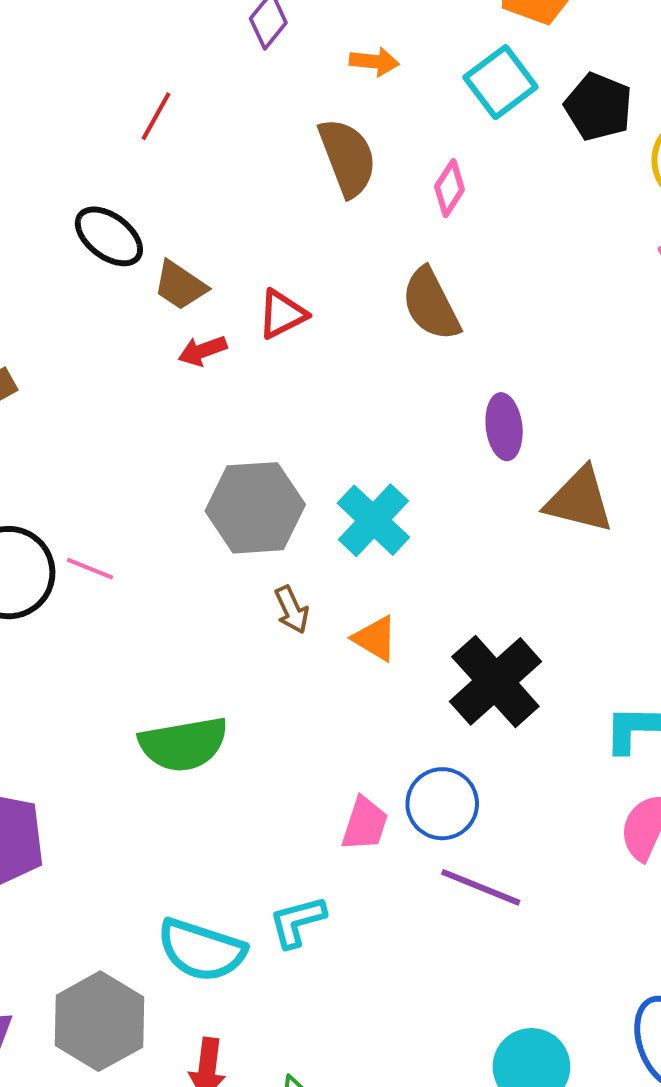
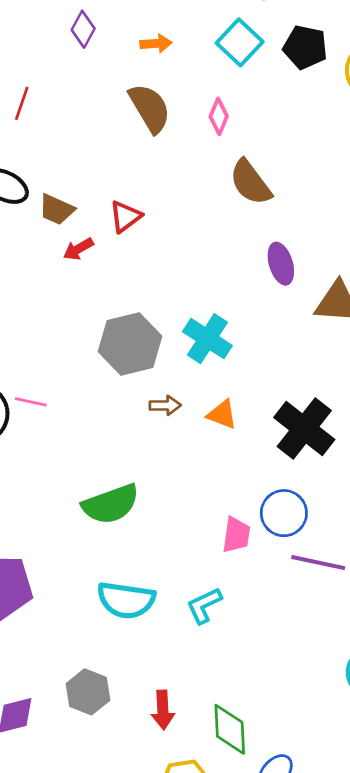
brown semicircle: (431, 304) -> (250, 182), moved
brown arrow: (292, 610) -> (165, 405), turned -56
cyan semicircle: (201, 950) -> (126, 600), moved
gray hexagon: (99, 1021) -> (88, 692), size x0.7

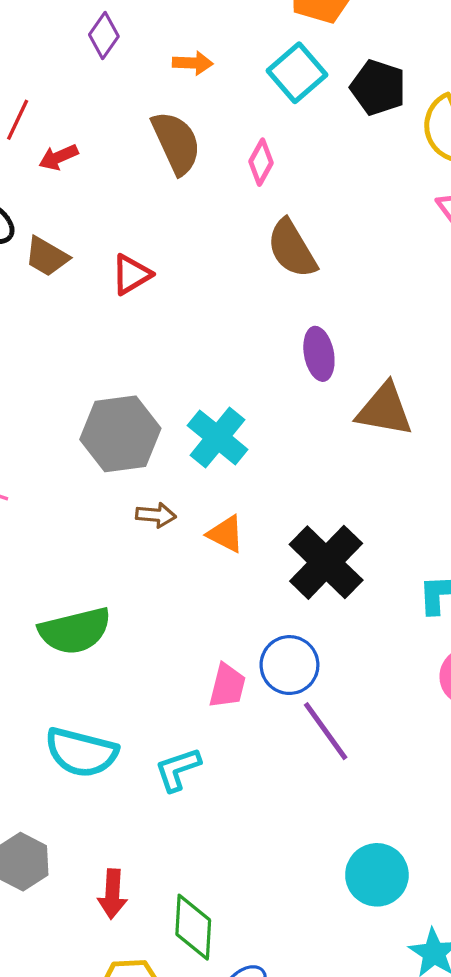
red arrow: (78, 249) -> (59, 157), moved
purple line: (318, 563) -> (326, 731), turned 36

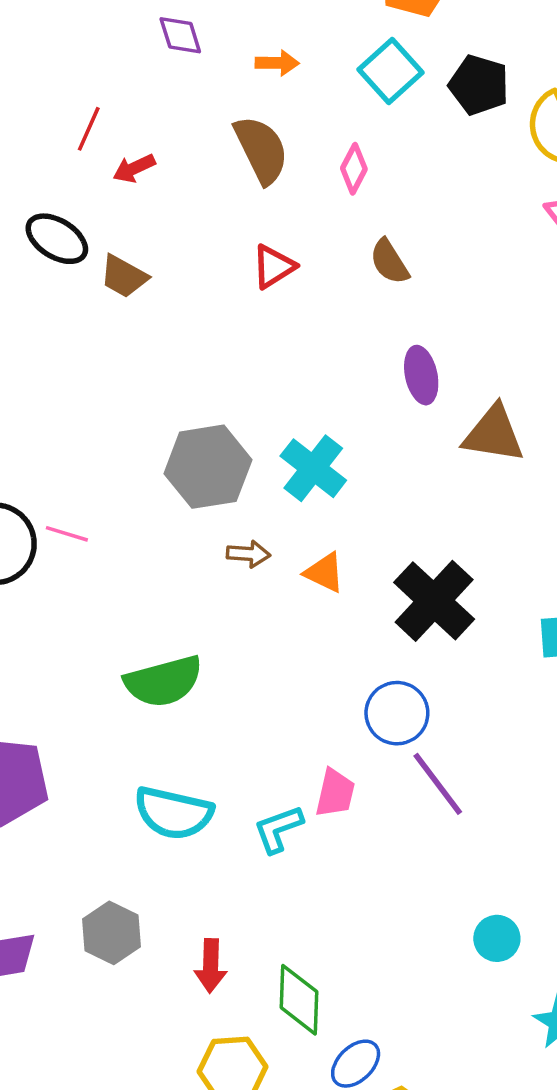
purple diamond: (104, 35) -> (180, 35), turned -51
brown semicircle: (292, 249) -> (389, 262), size x0.7
red triangle: (131, 274) -> (274, 267), moved
pink trapezoid: (227, 686) -> (335, 793), moved
cyan circle: (377, 875) -> (497, 938), size x0.7

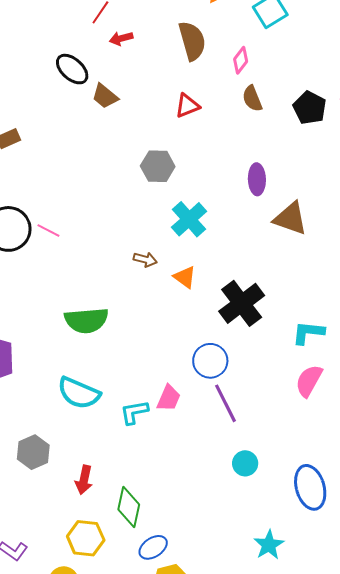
black pentagon: (479, 85) -> (310, 108), moved
brown semicircle: (389, 262) -> (252, 99), moved
gray hexagon: (208, 467) -> (158, 166), moved, size x0.7
cyan circle: (497, 938) -> (245, 463), moved

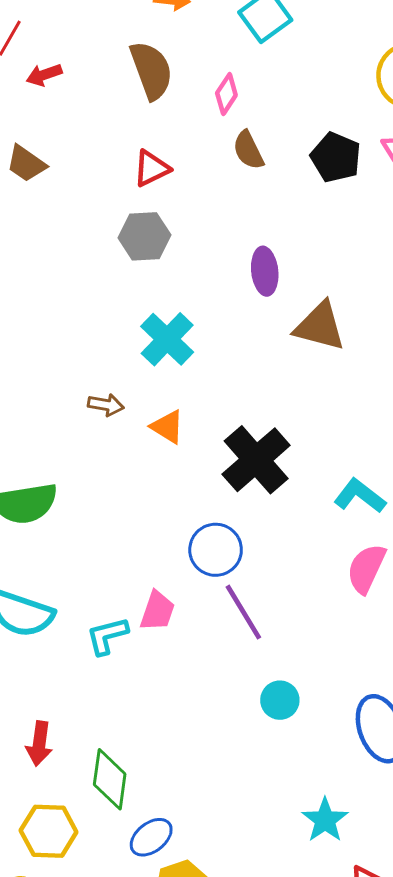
gray hexagon: (158, 166) -> (144, 236), moved
cyan L-shape: (308, 333) -> (360, 496), turned 36

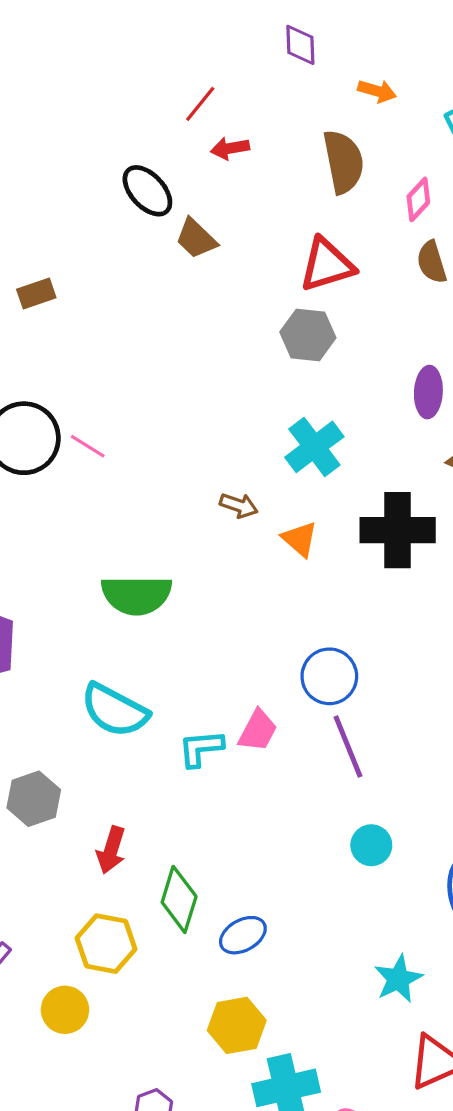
red triangle: (151, 168) -> (327, 265), size x1.4
black cross: (256, 460) -> (398, 530), moved, turned 32
blue ellipse: (151, 837) -> (243, 935), moved

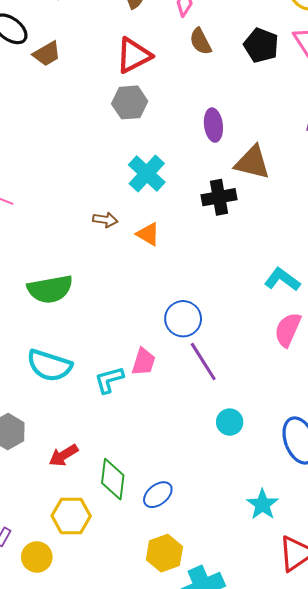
brown trapezoid: (196, 239) -> (47, 54), turned -64
black cross: (398, 530) -> (219, 197), moved, size x0.7
red arrow: (111, 850) -> (63, 455), turned 52
yellow circle: (65, 1010) -> (37, 557), moved

